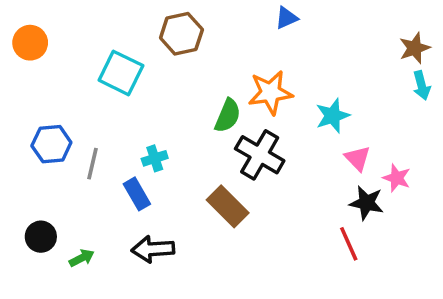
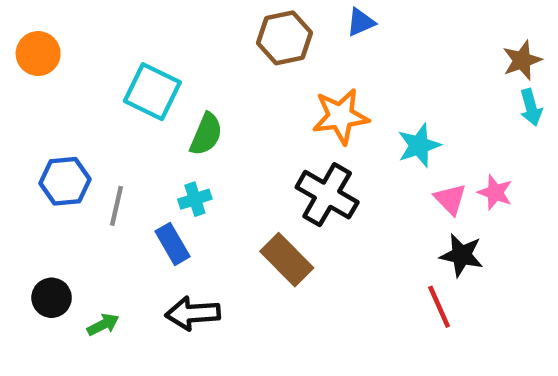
brown hexagon: (181, 34) -> (285, 38), moved
green semicircle: (228, 116) -> (206, 134), moved
pink star: (397, 178) -> (495, 192), moved

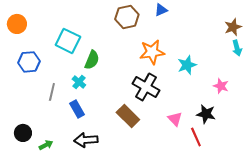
blue hexagon: (65, 181) -> (29, 62), moved
cyan cross: (195, 199) -> (79, 82), moved, turned -32
pink triangle: (450, 199) -> (175, 119), moved

